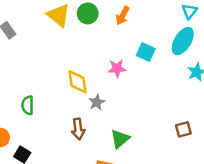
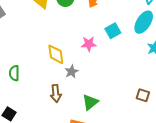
cyan square: (146, 52) -> (113, 31), turned 35
brown square: (183, 129) -> (143, 95), turned 32

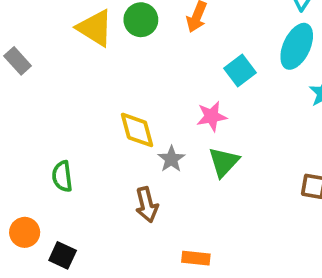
pink star: (89, 44) -> (212, 116), moved
green triangle: (90, 102) -> (224, 162), moved

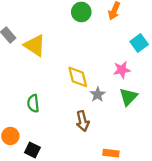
yellow triangle: (95, 28) -> (35, 45), moved

